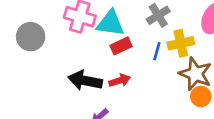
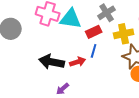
red rectangle: (121, 46) -> (94, 32), moved
blue line: (157, 51) -> (94, 51), moved

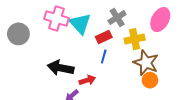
cyan triangle: (71, 19) -> (80, 24), turned 40
red arrow: (78, 62) -> (87, 80), moved

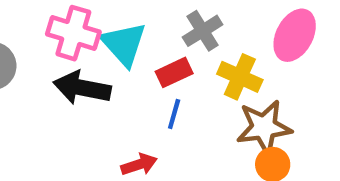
yellow cross: (135, 39) -> (240, 77), turned 36
brown star: (146, 63) -> (264, 127), turned -30
black arrow: (61, 68) -> (82, 88), moved

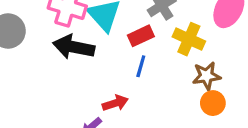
brown star: (264, 127) -> (206, 76), size x0.7

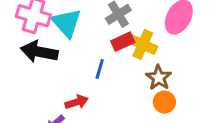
red rectangle: (141, 36) -> (123, 42), moved
brown star: (206, 76) -> (159, 78), turned -30

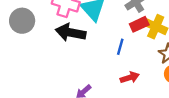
red arrow: (77, 102) -> (130, 77), moved

